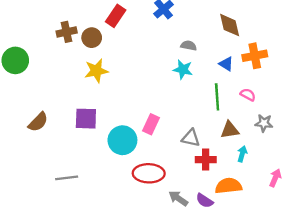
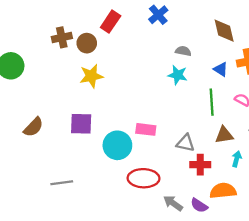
pink rectangle: (151, 124) -> (146, 129), turned 72

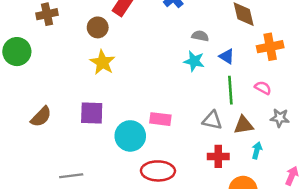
brown cross: (62, 37) -> (47, 14), moved
blue triangle: (221, 69) -> (227, 56), moved
yellow star: (91, 76) -> (102, 62), turned -30
gray triangle: (186, 143) -> (212, 120), moved

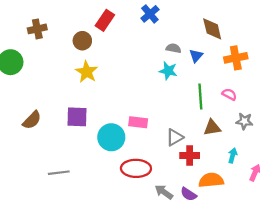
blue triangle: (227, 56) -> (196, 56), moved, turned 40
gray triangle: (212, 120) -> (175, 137), moved, turned -42
cyan arrow: (257, 150) -> (233, 156), moved

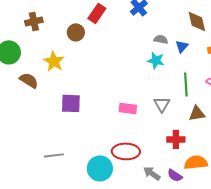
yellow star: (87, 72) -> (54, 61), moved
brown semicircle: (32, 120) -> (29, 80), moved, turned -102
cyan circle: (111, 137) -> (100, 168), moved
gray triangle: (175, 137) -> (162, 104), moved, turned -30

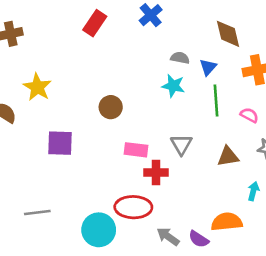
brown circle: (76, 32) -> (111, 107), moved
green line: (186, 84) -> (216, 100), moved
red cross: (176, 139) -> (156, 172), moved

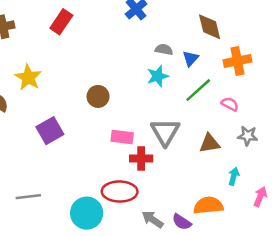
red rectangle: (95, 23) -> (61, 22), moved
cyan star: (173, 86) -> (158, 76), turned -30
green line: (216, 100) -> (198, 90), turned 52
purple square: (60, 143) -> (50, 131), turned -32
gray triangle: (181, 144) -> (165, 132), size x1.4

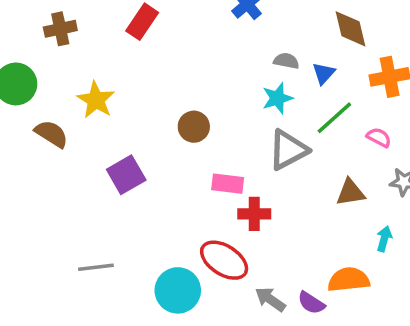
gray triangle: (165, 132) -> (288, 150), moved, turned 32
red ellipse: (120, 192) -> (224, 260), turned 32

